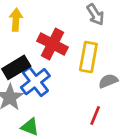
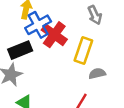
blue cross: (35, 82) -> (38, 25), moved

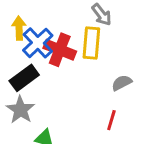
yellow rectangle: (83, 50) -> (91, 43), moved

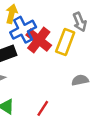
red line: (111, 120) -> (43, 108), moved

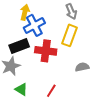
gray arrow: (80, 22) -> (71, 11), moved
red cross: (39, 40) -> (46, 51), moved, turned -30

